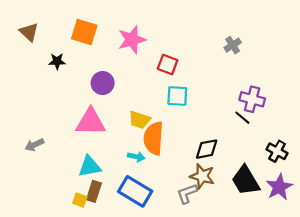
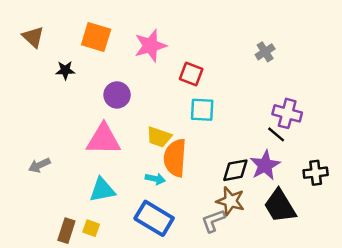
black cross: (277, 151) -> (316, 173), turned -36
purple star: (279, 187) -> (265, 165), moved
brown rectangle: (94, 191) -> (66, 231), moved

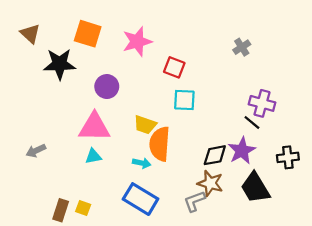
black star: (65, 70) -> (60, 64), size x1.8
cyan triangle: (102, 190) -> (93, 156), moved, size x0.7

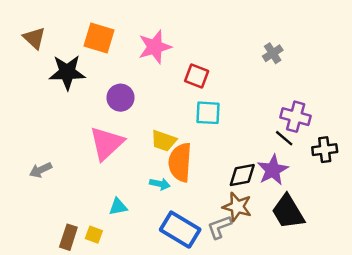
pink triangle: (94, 127) -> (107, 143), turned -44
cyan triangle: (93, 156) -> (118, 207), moved
black cross: (288, 157) -> (325, 150), moved
blue rectangle: (141, 199) -> (180, 230), moved

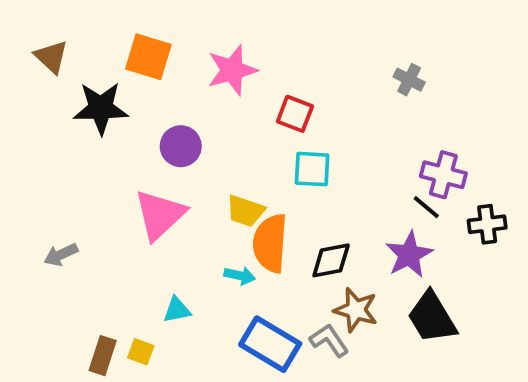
gray cross: (273, 53) -> (409, 80), turned -30
black diamond: (242, 175) -> (331, 260), moved
gray L-shape: (219, 227) -> (329, 340), turned 76

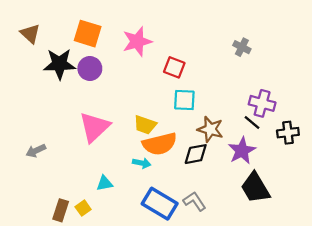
purple circle: (181, 146) -> (90, 68), moved
orange semicircle: (270, 243) -> (160, 144), turned -108
brown star: (356, 310) -> (210, 129), moved
yellow square: (141, 352) -> (83, 208), turned 35

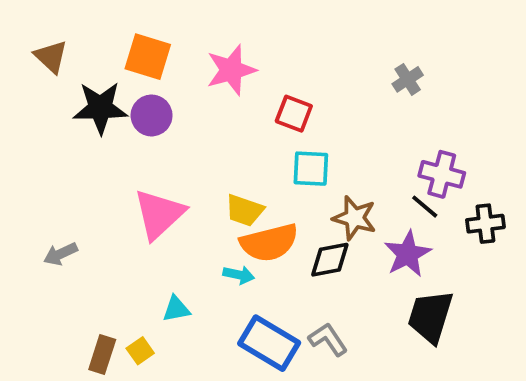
gray cross: (242, 47) -> (408, 79), turned 30
black trapezoid: (255, 188) -> (430, 317), turned 48

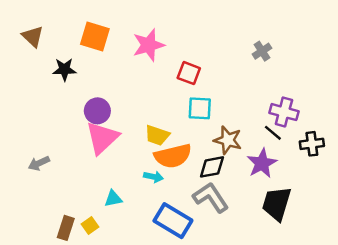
black star: (100, 108) -> (64, 69), size x0.7
purple circle: (152, 115) -> (97, 111), moved
gray L-shape: (328, 339) -> (211, 197), moved, size x1.4

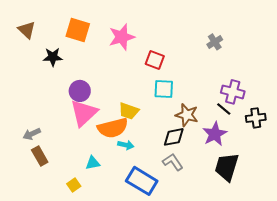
orange semicircle: (173, 156) -> (113, 128), moved
gray L-shape: (211, 197) -> (173, 162), size x0.7
brown rectangle: (66, 228) -> (40, 156), moved, turned -48

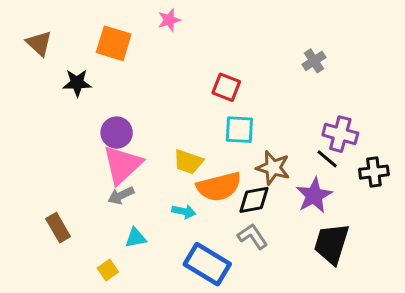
pink star: (122, 37) -> (169, 20), moved, size x0.6
orange semicircle: (113, 128) -> (219, 187), moved
gray arrow: (32, 134) -> (121, 195), moved

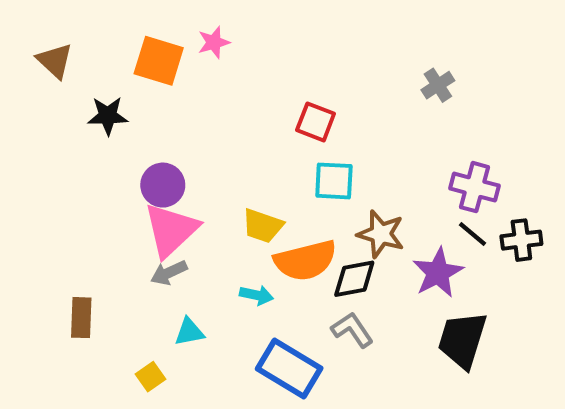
pink star: (169, 20) -> (214, 42), moved
black line: (327, 159) -> (473, 234), moved
brown rectangle: (58, 228) -> (81, 318), turned 32

